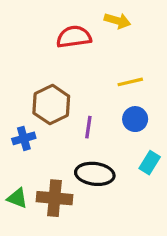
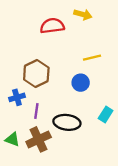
blue circle: (135, 119) -> (81, 83), moved
purple line: (88, 127) -> (36, 111), moved
brown cross: (54, 198) -> (39, 139), turned -30

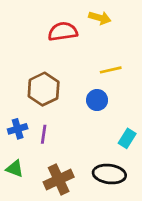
blue cross: (17, 97) -> (18, 129), moved
black ellipse: (67, 122) -> (109, 174), moved
brown cross: (39, 139) -> (59, 180), moved

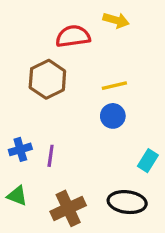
yellow line: (111, 70) -> (114, 86), moved
brown hexagon: (44, 89) -> (47, 79), moved

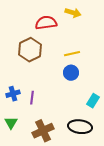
green triangle: (17, 196) -> (11, 123), turned 40

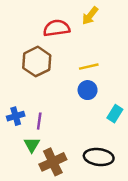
yellow arrow: (73, 13) -> (90, 16), turned 112
cyan rectangle: (93, 101) -> (115, 114), moved
green triangle: (11, 123) -> (32, 145), moved

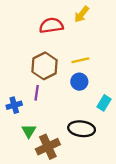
brown hexagon: (37, 62) -> (45, 66), moved
purple line: (39, 121) -> (37, 93), moved
black ellipse: (99, 157) -> (82, 129), moved

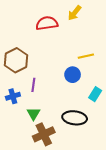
yellow line: (80, 60) -> (86, 56), moved
brown hexagon: (45, 66) -> (16, 60), moved
green triangle: (29, 131) -> (33, 114), moved

